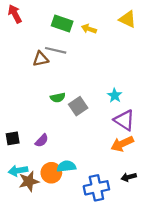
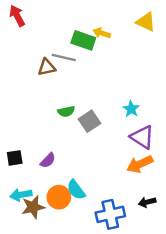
green rectangle: (62, 24) -> (83, 40), moved
cyan semicircle: (66, 166) -> (76, 190), turned -120

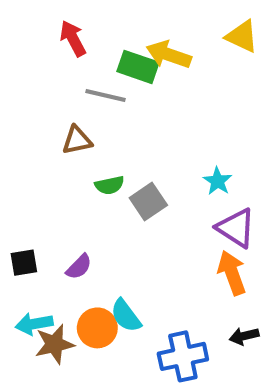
red arrow: (17, 16) -> (73, 38), moved
yellow arrow: (102, 33) -> (169, 55), size x1.5
brown triangle: (47, 67) -> (77, 140), moved
orange arrow: (140, 164) -> (232, 273), turned 95

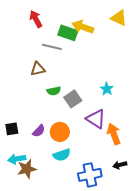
purple triangle: (236, 228) -> (96, 119), moved
cyan semicircle: (126, 316) -> (62, 155), turned -72
orange circle: (97, 328) -> (60, 132), moved

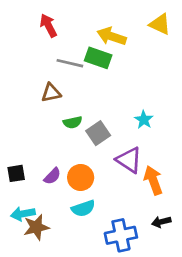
green rectangle: (68, 33) -> (98, 58), moved

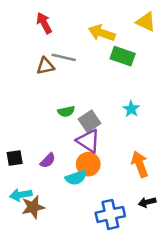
green rectangle: (98, 58) -> (123, 56), moved
brown triangle: (51, 93) -> (45, 66), moved
purple triangle: (129, 160) -> (88, 141), moved
orange circle: (81, 177) -> (88, 164), moved
cyan semicircle: (83, 208) -> (76, 178), moved

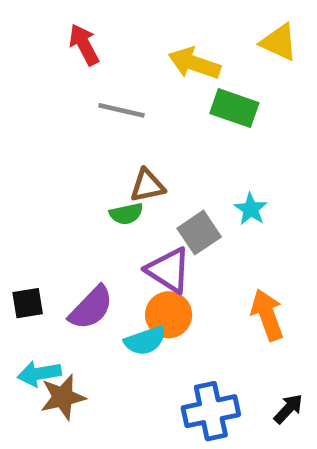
brown triangle: (45, 66) -> (147, 186), moved
gray square: (89, 121) -> (199, 233), moved
purple semicircle: (48, 160) -> (91, 308), size x1.5
black arrow: (147, 202) -> (288, 409), moved, turned 147

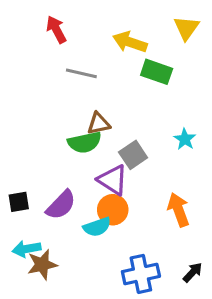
yellow triangle: (279, 42) -> (186, 28), turned 40
cyan star: (251, 209) -> (185, 139), moved
green semicircle: (126, 214) -> (85, 142), size x1.5

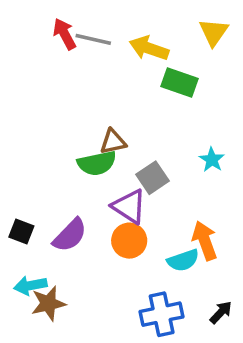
gray line: (81, 73) -> (93, 39), moved
black square: (19, 202) -> (21, 232), turned 30
cyan semicircle: (97, 227) -> (183, 260), moved

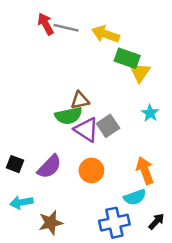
yellow triangle: (214, 32) -> (140, 72), moved
purple triangle: (129, 206) -> (86, 130), moved
cyan semicircle: (183, 260) -> (135, 197), moved
brown star: (48, 303) -> (51, 223), moved

